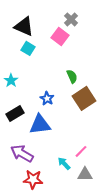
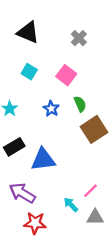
black triangle: (24, 26) -> (28, 32), moved
pink square: (60, 36) -> (66, 75), moved
blue star: (47, 98) -> (51, 109), moved

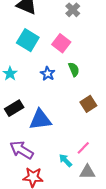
cyan square: (29, 72) -> (28, 40), size x1.5
brown square: (94, 129) -> (88, 104), moved, size x0.7

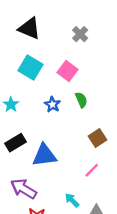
pink line: (83, 148) -> (92, 170), moved

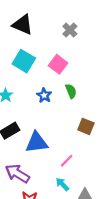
brown square: (97, 138) -> (86, 126), turned -35
pink line: (92, 170) -> (67, 161), moved

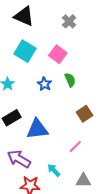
brown square: (86, 126) -> (85, 114), turned 35
pink line: (67, 161) -> (75, 147), moved
cyan arrow: (62, 184) -> (54, 170), moved

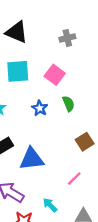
gray cross: (69, 21) -> (67, 38), turned 32
cyan square: (25, 51) -> (18, 71), turned -35

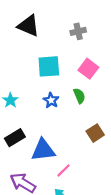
cyan square: (18, 71) -> (49, 66), moved
pink square: (55, 75) -> (88, 69), moved
pink line: (74, 179) -> (63, 170), moved

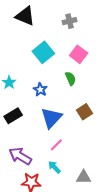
cyan square: (49, 66) -> (43, 52), turned -35
blue star: (51, 100) -> (40, 90), moved
blue triangle: (43, 150) -> (51, 118), moved, turned -40

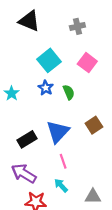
green semicircle: (71, 78) -> (69, 92), moved
blue star: (40, 90) -> (46, 88), moved
black rectangle: (13, 116) -> (27, 139), moved
pink line: (56, 145) -> (63, 161), turned -64

